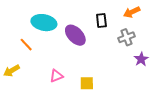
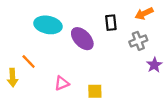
orange line: (26, 45) -> (29, 61), moved
yellow arrow: (12, 71) -> (13, 78), turned -63

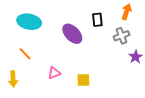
orange arrow: (144, 13) -> (127, 12), turned 133
cyan ellipse: (48, 25) -> (29, 22), moved
yellow arrow: (13, 78) -> (13, 79), moved

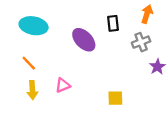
yellow arrow: (13, 79) -> (32, 90), moved
yellow square: (83, 80) -> (115, 98), moved

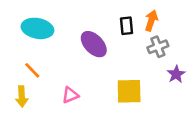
orange arrow: (147, 14) -> (151, 21), moved
yellow arrow: (32, 90) -> (22, 96), moved
yellow square: (115, 98) -> (129, 91), moved, size x1.5

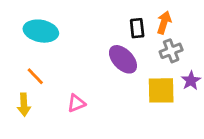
purple ellipse: (94, 44) -> (123, 59), moved
yellow square: (129, 91) -> (161, 90), moved

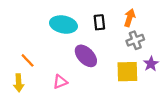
black rectangle: (137, 28) -> (99, 22), moved
cyan ellipse: (41, 31) -> (63, 25), moved
purple ellipse: (123, 59) -> (86, 56), moved

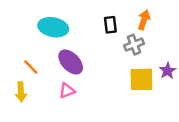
cyan ellipse: (63, 25) -> (53, 27), moved
gray cross: (135, 40) -> (134, 45), moved
purple ellipse: (86, 56) -> (71, 62), moved

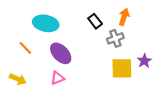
black rectangle: (110, 25) -> (95, 21), turned -32
orange line: (31, 67) -> (25, 48), moved
yellow arrow: (21, 92) -> (18, 79), turned -63

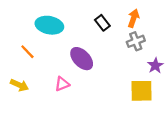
gray cross: (115, 38) -> (136, 41), moved
purple ellipse: (61, 53) -> (82, 59), moved
yellow square: (122, 68) -> (142, 91), moved

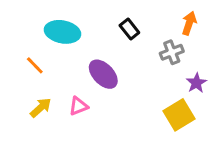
orange arrow: (133, 18) -> (189, 23), moved
yellow arrow: (19, 85) -> (41, 108), moved, turned -66
yellow square: (142, 91) -> (179, 115), turned -30

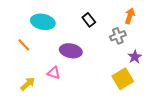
purple ellipse: (103, 74) -> (71, 51), turned -35
pink triangle: (79, 106) -> (54, 73), turned 40
yellow arrow: (41, 108) -> (28, 84), moved

